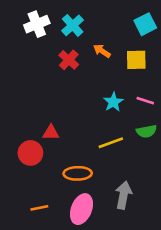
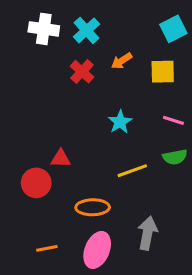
white cross: (37, 24) -> (44, 29), turned 30
orange arrow: (102, 51) -> (122, 61), turned -66
cyan star: (113, 102) -> (120, 122), moved

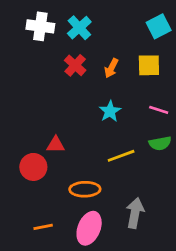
orange arrow: (122, 61) -> (111, 68), moved, turned -30

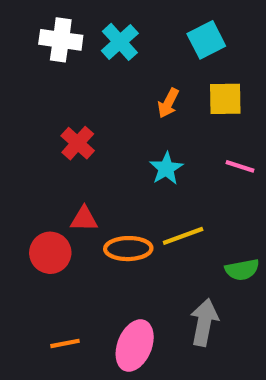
cyan square: (159, 26) -> (206, 40), moved
red cross: (75, 65) -> (78, 143), moved
green semicircle: (160, 143) -> (242, 270), moved
orange ellipse: (85, 189) -> (128, 249), moved

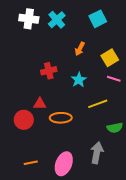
yellow square: (225, 99) -> (110, 58), moved, turned -30
red cross: (78, 143) -> (49, 71), moved, turned 35
yellow line: (183, 236) -> (98, 104), moved

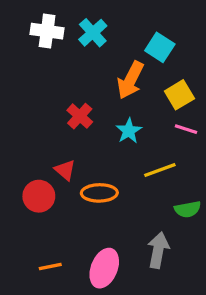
cyan square: (98, 19) -> (160, 47), moved, turned -30
orange arrow: (80, 49) -> (130, 80), size x1.6
red cross: (49, 71) -> (80, 116), turned -35
red triangle: (40, 104) -> (65, 170), turned 40

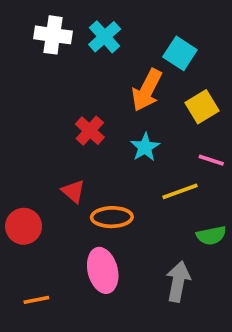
pink line: (186, 129) -> (211, 160), moved
red circle: (39, 196) -> (24, 226), moved
orange line: (50, 266) -> (36, 300), moved
pink ellipse: (104, 268) -> (103, 270), moved, turned -36

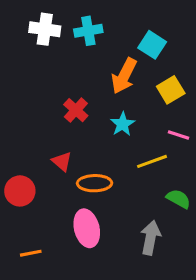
cyan cross: (105, 37) -> (88, 31), turned 32
green semicircle: (211, 235) -> (178, 199), turned -140

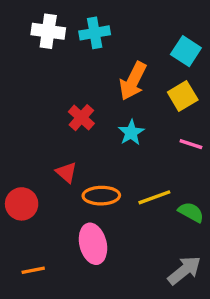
cyan square: (152, 45) -> (186, 51), moved
yellow line: (152, 161) -> (154, 197), moved
gray arrow: (151, 238) -> (184, 270), moved, turned 40

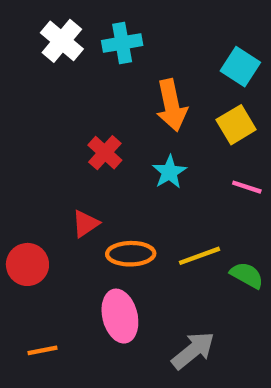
white cross: (48, 31) -> (62, 41), turned 32
orange arrow: (133, 81) -> (172, 105), turned -39
red triangle: (66, 172) -> (86, 224), turned 45
gray arrow: (184, 270) -> (193, 350), moved

